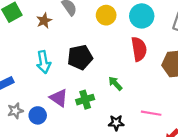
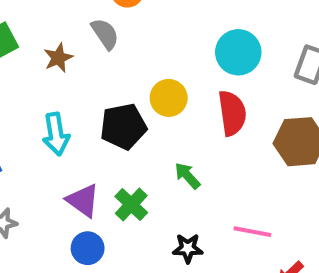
yellow circle: (106, 15) -> (169, 98), moved
green cross: (85, 100) -> (131, 205), turned -30
blue circle: (38, 115) -> (88, 248), moved

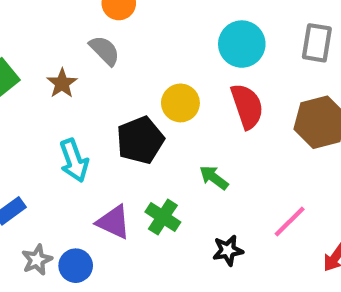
pink line: (252, 232) -> (290, 221), turned -45
blue circle: (88, 248) -> (76, 266), moved

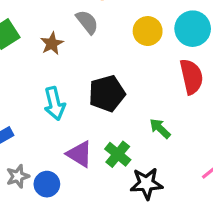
yellow circle: (180, 103) -> (148, 31), moved
black star: (228, 250) -> (146, 184), moved, size x1.4

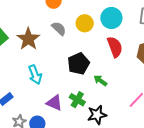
gray semicircle: (87, 22) -> (59, 28), moved
brown star: (52, 44) -> (28, 39), size x1.6
black pentagon: (107, 94) -> (79, 64), moved

